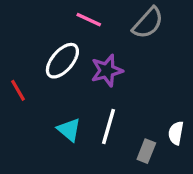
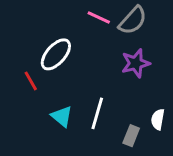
pink line: (89, 20) -> (99, 17), moved
purple star: (107, 71) -> (136, 63), moved
red line: (18, 90) -> (31, 81), moved

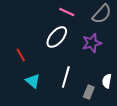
gray semicircle: (133, 20) -> (102, 14), moved
white ellipse: (56, 54) -> (57, 37), moved
cyan triangle: (62, 116) -> (33, 81), moved

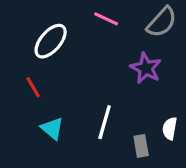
white ellipse: (57, 37) -> (51, 41), moved
purple star: (92, 43) -> (146, 68), turned -30
gray rectangle: (89, 92) -> (141, 146), turned -32

